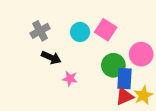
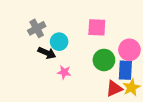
pink square: (106, 30) -> (97, 27), turned -30
cyan circle: (80, 32) -> (59, 42), moved
blue rectangle: (124, 79) -> (125, 70), moved

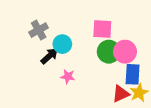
pink circle: (129, 50) -> (125, 52), moved
black arrow: (47, 53) -> (49, 56), turned -66
green circle: (104, 60) -> (109, 52), moved

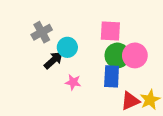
blue rectangle: (133, 74) -> (112, 76), moved

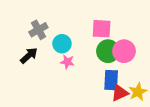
black arrow: (53, 60) -> (29, 55), moved
blue rectangle: (112, 76) -> (111, 80), moved
pink star: (73, 82) -> (67, 62), moved

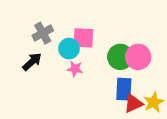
pink square: (102, 29) -> (83, 38), moved

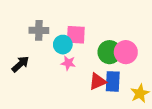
gray cross: (43, 33) -> (39, 30), turned 30
black arrow: (32, 62) -> (20, 64), moved
red triangle: (133, 103) -> (98, 81), moved

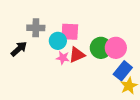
black arrow: (20, 64) -> (19, 49), moved
red triangle: (98, 81) -> (77, 55), moved
blue rectangle: (113, 81) -> (123, 71), moved, turned 36

